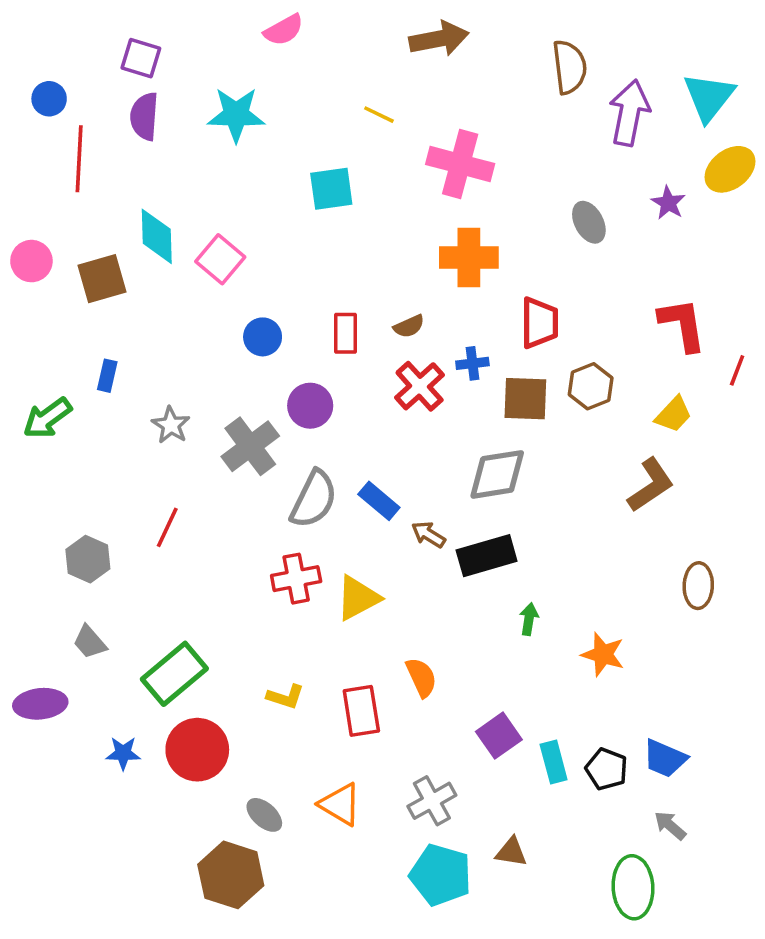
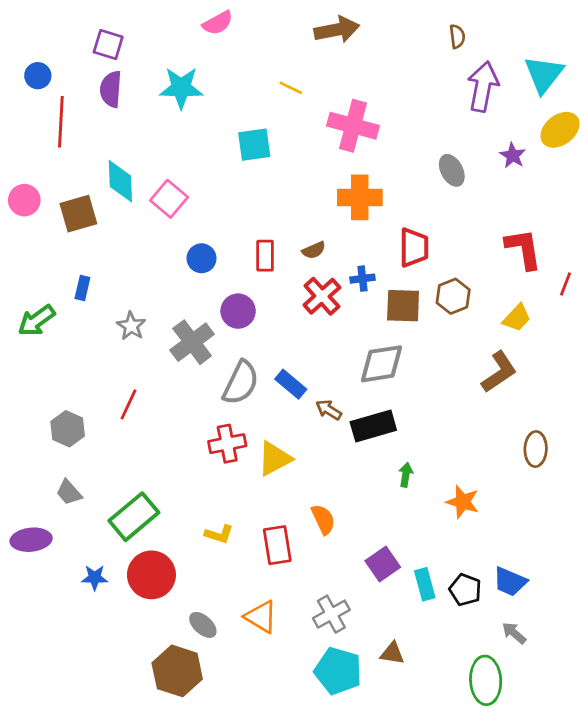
brown semicircle: (569, 67) -> (457, 36), moved, size x0.6

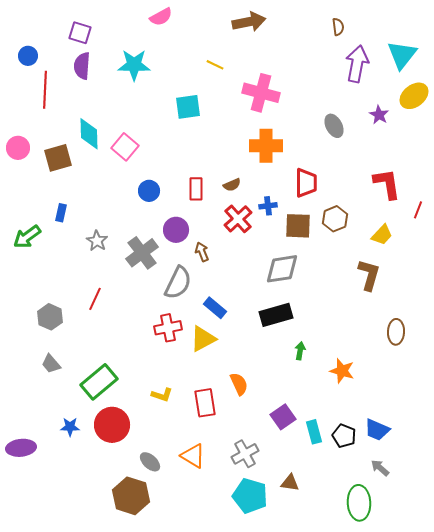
brown L-shape: (499, 372) -> (369, 275), turned -40
blue rectangle: (291, 384) -> (215, 308), moved
brown arrow: (329, 410) -> (202, 252), moved, turned 36
purple ellipse: (31, 540) -> (21, 448), moved

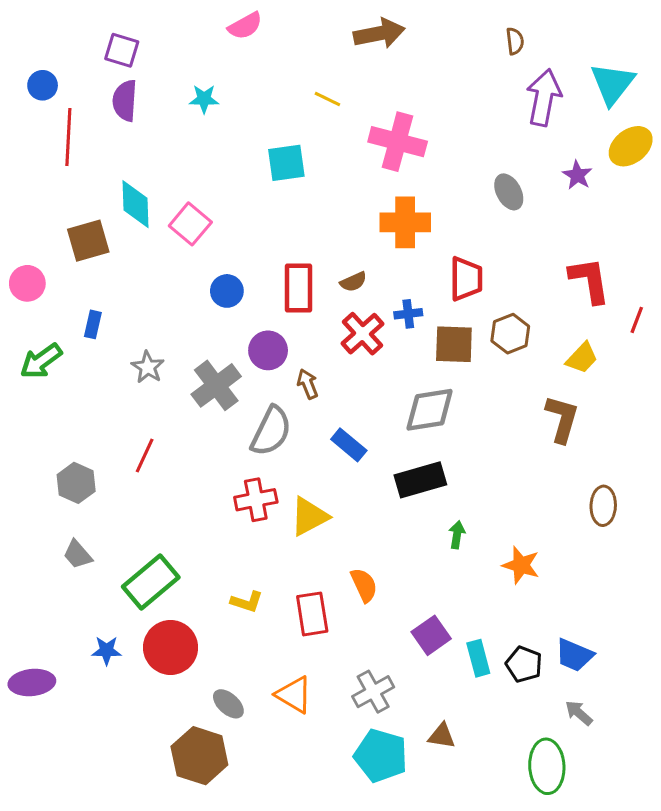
cyan star: (134, 65) -> (204, 99), size x0.6
pink circle: (18, 148) -> (27, 283), moved
red rectangle: (196, 189) -> (299, 288), size x1.4
blue rectangle: (215, 308) -> (349, 445), moved

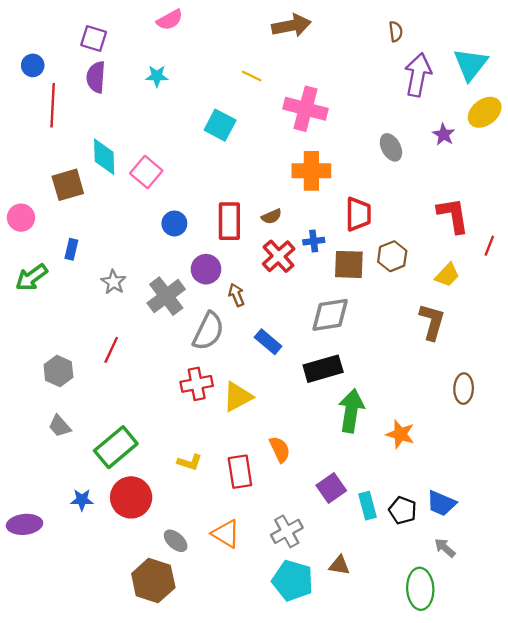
pink semicircle: (245, 26) -> (170, 20), moved
cyan square: (286, 163) -> (220, 125), turned 36
green arrow: (457, 535) -> (351, 411), size x2.0

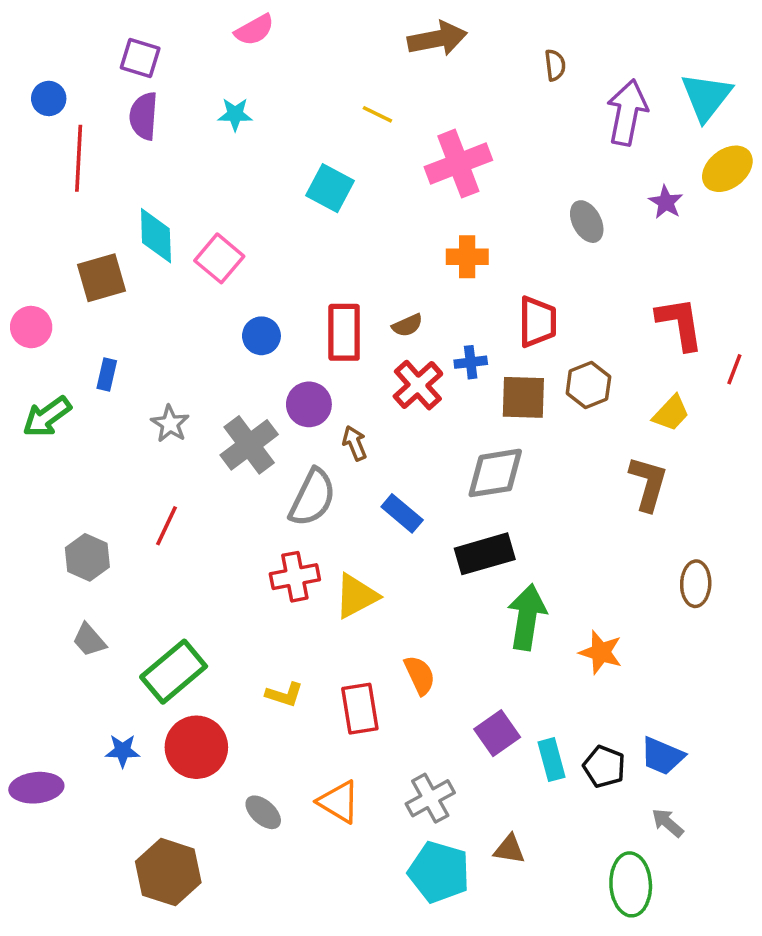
brown semicircle: (396, 31) -> (555, 65), moved
pink cross: (306, 109) -> (458, 164), turned -36
orange cross: (311, 171) -> (467, 257), size x0.7
brown hexagon: (153, 581) -> (168, 872), moved

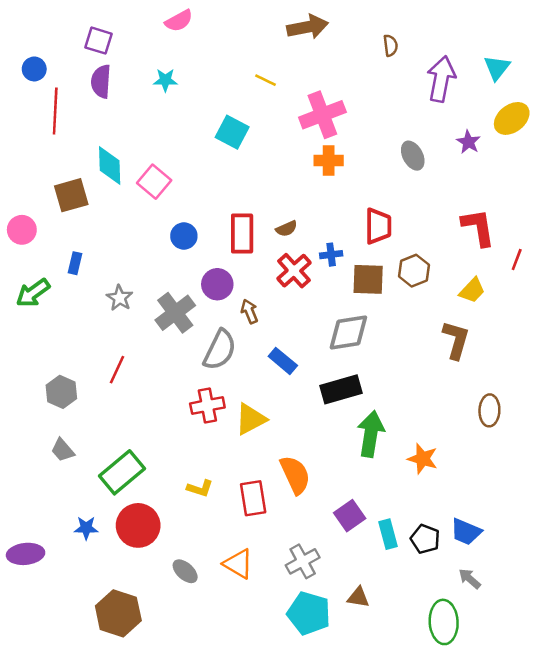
cyan triangle: (706, 97) -> (497, 68), size x0.7
orange cross: (467, 257) -> (329, 161), moved
orange semicircle: (420, 675) -> (295, 475), size x1.4

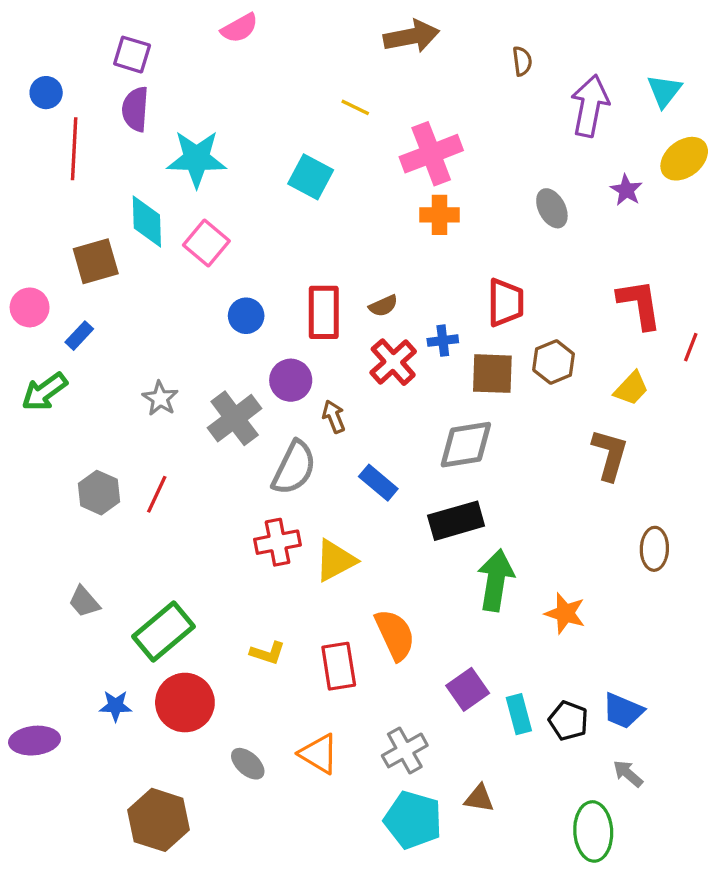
cyan star: (165, 80) -> (197, 159), moved, size x1.8
blue rectangle: (75, 263) -> (79, 336), moved, turned 30
gray hexagon: (61, 392) -> (99, 493), moved

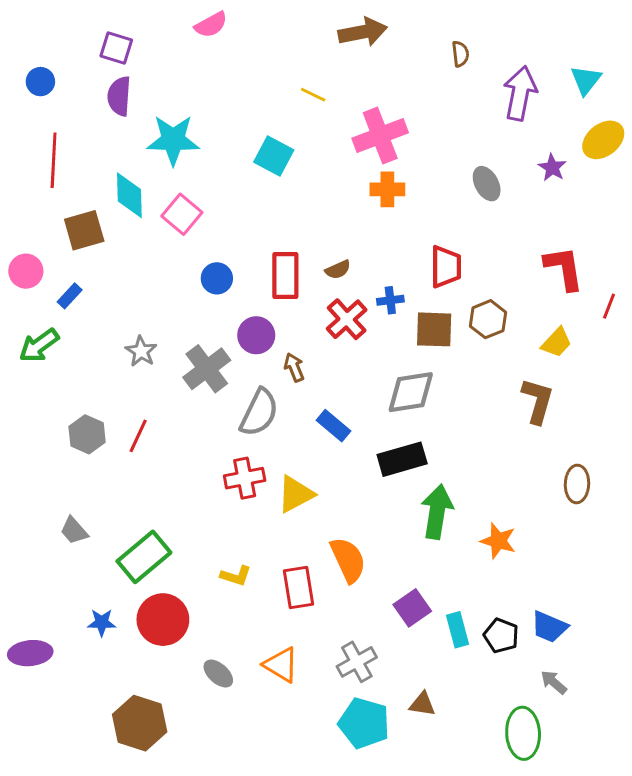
red line: (74, 149) -> (54, 160), moved

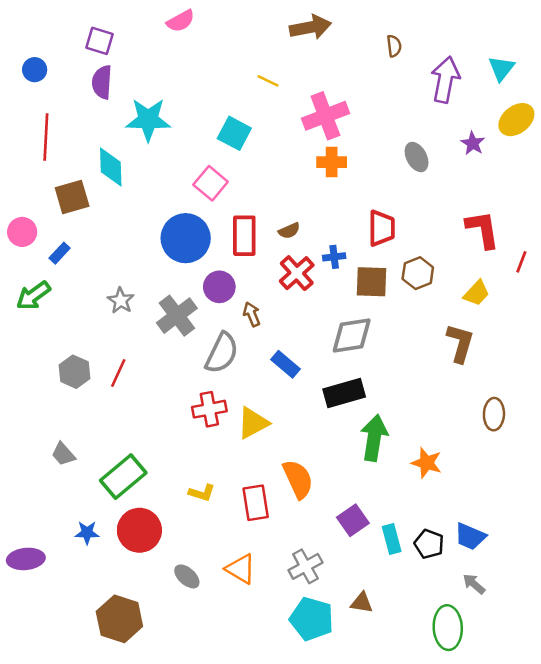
pink square: (182, 214) -> (211, 183), moved
blue circle: (217, 278) -> (186, 238), size x1.8

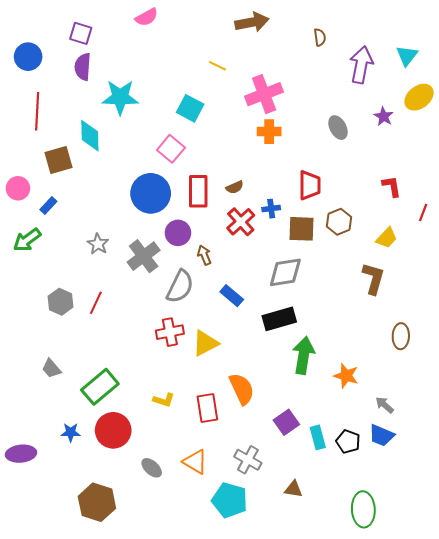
blue circle: (35, 70) -> (28, 57), size x1.4
red L-shape: (483, 229) -> (392, 186), size x0.7
gray cross: (305, 566) -> (248, 460), turned -32
gray arrow: (474, 584) -> (385, 405), moved
cyan pentagon: (312, 619) -> (230, 500), moved

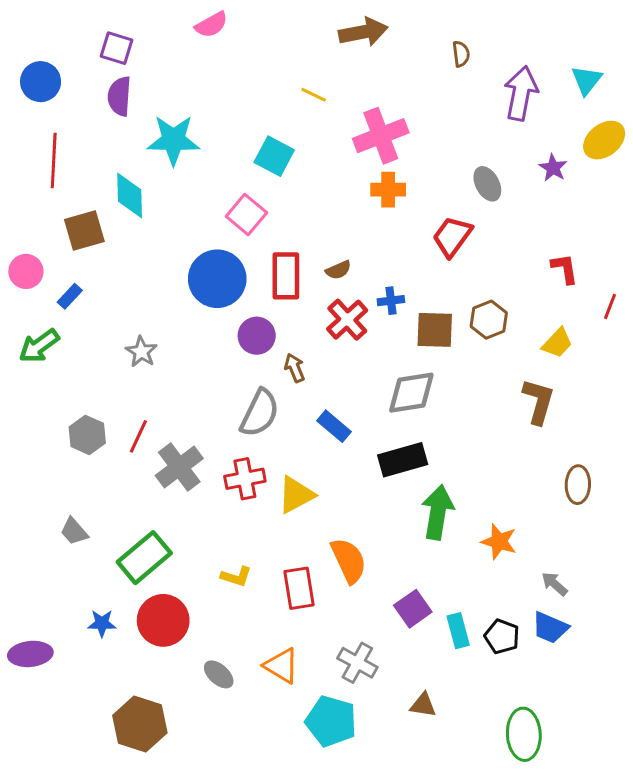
red trapezoid: (310, 185) -> (452, 236), moved, turned -144
gray cross: (144, 256) -> (179, 467), moved

